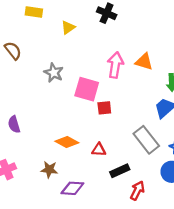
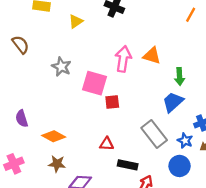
orange diamond: (67, 142) -> (54, 136), moved
black rectangle: (120, 171) -> (128, 165), turned 36

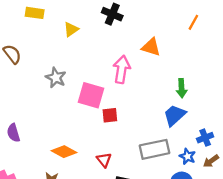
orange triangle: (152, 56) -> (151, 47), moved
gray rectangle: (154, 134) -> (155, 149), turned -64
orange diamond: (54, 136) -> (64, 152), moved
red triangle: (107, 144) -> (104, 160), turned 48

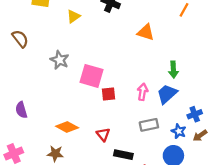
pink arrow: (122, 69) -> (143, 92), moved, size x0.7
gray rectangle: (155, 149) -> (149, 125), size x0.7

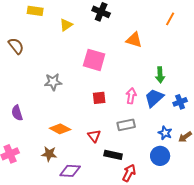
gray star: (60, 60) -> (53, 82), moved, turned -30
pink square: (91, 76) -> (94, 60), moved
blue cross: (195, 114) -> (180, 102), moved
gray rectangle: (149, 125) -> (126, 125), moved

